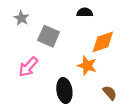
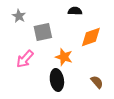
gray square: (49, 36) -> (43, 32), turned -36
orange star: (87, 66) -> (64, 57), moved

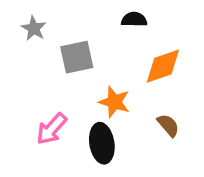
pink arrow: (25, 59) -> (52, 129), moved
brown semicircle: (97, 82) -> (168, 125), moved

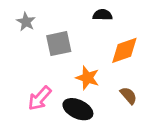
black ellipse: (102, 143) -> (78, 109), turned -56

